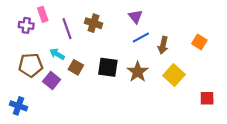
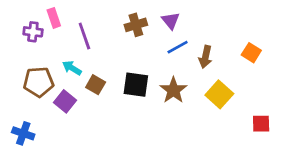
brown cross: (94, 23) -> (136, 25), moved, turned -35

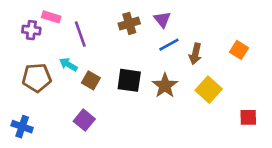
pink rectangle: (54, 18) -> (51, 17), turned -54
purple square: (65, 101) -> (84, 120), moved

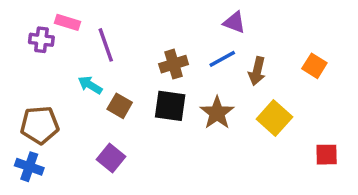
purple triangle: (162, 19) -> (234, 22), moved, turned -30
brown cross: (129, 23) -> (174, 64), moved
brown pentagon: (37, 78) -> (40, 125), moved

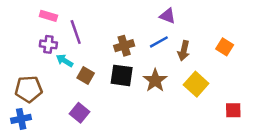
purple cross: (41, 40) -> (48, 44), moved
blue cross: (29, 167) -> (21, 119), turned -30

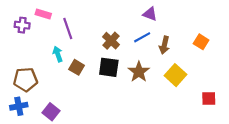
purple cross: (48, 44) -> (22, 25), moved
brown cross: (124, 46) -> (111, 41), turned -30
cyan arrow: (65, 61) -> (58, 54), turned 40
purple square: (79, 113) -> (51, 112), moved

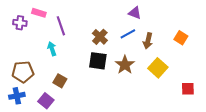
brown square: (77, 67) -> (60, 81), moved

